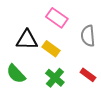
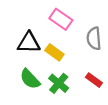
green semicircle: (16, 74) -> (30, 79), moved

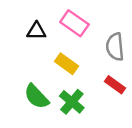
black triangle: (29, 43) -> (36, 31), moved, size x0.7
red rectangle: (94, 80) -> (115, 85), moved

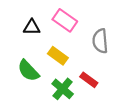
red rectangle: (115, 85) -> (89, 80), moved
green semicircle: (36, 97) -> (28, 71), moved

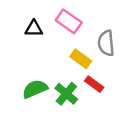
yellow rectangle: (58, 56) -> (81, 59), moved
green semicircle: (28, 71) -> (35, 89), moved, turned 110

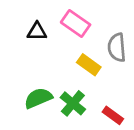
red rectangle: (94, 84) -> (113, 115), moved

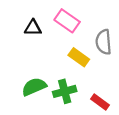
green cross: (73, 103) -> (65, 91), turned 35

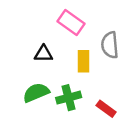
black triangle: (33, 28) -> (44, 54), moved
yellow rectangle: (79, 57) -> (84, 61), turned 54

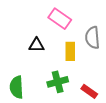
green semicircle: (36, 93) -> (17, 87), moved, turned -70

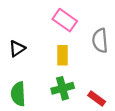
black triangle: (37, 45) -> (17, 48), moved, turned -35
yellow rectangle: (70, 51) -> (63, 55), moved

